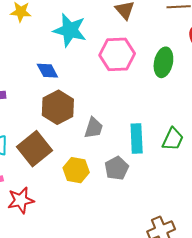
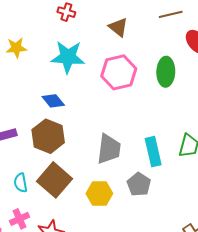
brown hexagon: (58, 107) -> (48, 136), moved
gray trapezoid: (94, 128) -> (109, 149), size x1.4

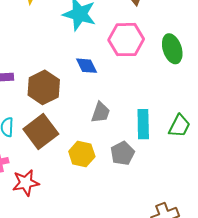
green ellipse: (166, 72) -> (172, 49), turned -32
blue diamond: (53, 101) -> (87, 66), moved
gray trapezoid: (109, 149) -> (100, 112), size x0.7

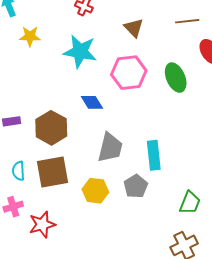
gray trapezoid: (100, 112) -> (110, 148), size x1.4
green trapezoid: (179, 126) -> (190, 203), moved
brown square: (41, 131) -> (52, 172), turned 32

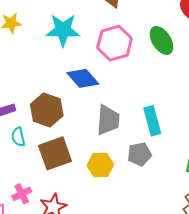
blue diamond: (92, 102) -> (83, 78), size x1.4
cyan semicircle: (18, 171) -> (18, 137), moved
gray pentagon: (136, 186) -> (139, 154), turned 30

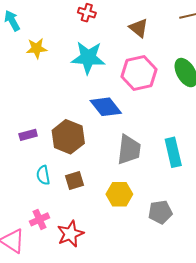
cyan semicircle: (18, 137) -> (43, 175), moved
brown square: (55, 153) -> (75, 181), size x0.6
gray pentagon: (139, 154) -> (160, 212), moved

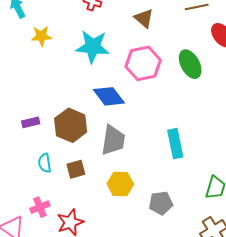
gray trapezoid: (129, 150) -> (113, 140), moved

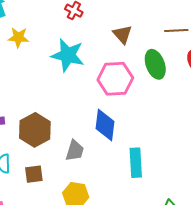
green ellipse: (190, 64) -> (155, 64), moved
blue diamond: (109, 96) -> (105, 125), moved, turned 36
gray trapezoid: (113, 140) -> (75, 151), size x0.7

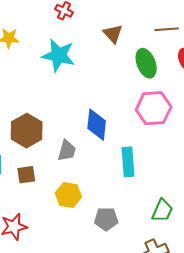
pink hexagon: (115, 79) -> (154, 108), moved

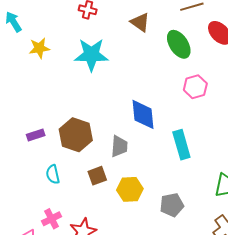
pink hexagon: (154, 108) -> (195, 87), size x0.7
brown square: (26, 175) -> (97, 176), moved

